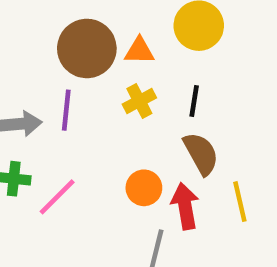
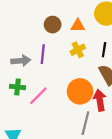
brown circle: (87, 48) -> (53, 25), size x0.6
orange circle: (144, 188) -> (80, 91), size x1.5

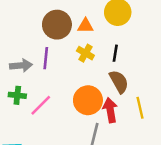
brown circle: (53, 25) -> (57, 25), size x1.5
yellow cross: (78, 50) -> (85, 53), turned -32

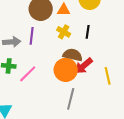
brown semicircle: (119, 82) -> (73, 55), moved, turned -48
red arrow: (110, 110) -> (84, 66), moved, turned -120

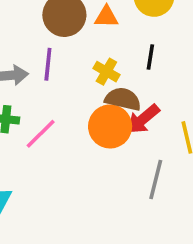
yellow cross: (64, 32) -> (106, 72), moved
gray line: (71, 99) -> (156, 179), moved

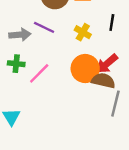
purple line: (48, 64) -> (44, 27), turned -70
brown semicircle: (123, 99) -> (103, 81), moved

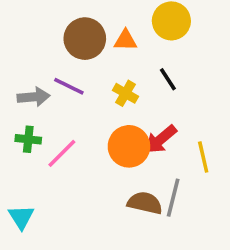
black line: (112, 23) -> (168, 79), turned -42
brown semicircle: (103, 81) -> (145, 203), moved

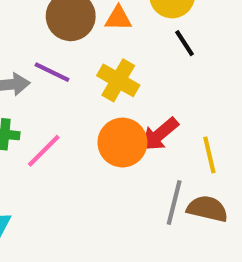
black line: (168, 79) -> (185, 43), moved
yellow cross: (125, 93) -> (118, 80), size x1.4
brown semicircle: (145, 203) -> (207, 209), moved

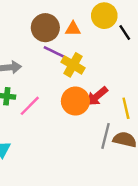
black line: (185, 43) -> (125, 32), moved
purple line: (52, 72) -> (54, 52), moved

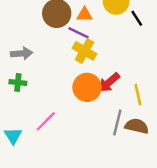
purple line: (54, 52) -> (79, 33), moved
pink line: (30, 106) -> (46, 121), moved

